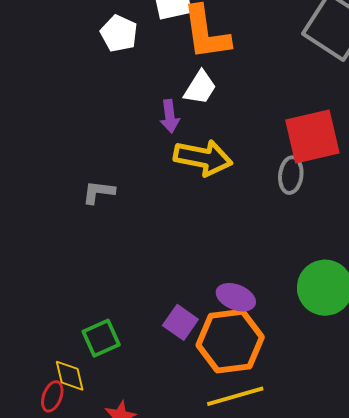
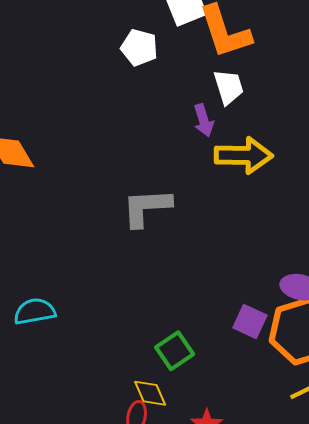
white trapezoid: (200, 88) -> (229, 87), turned -39
gray L-shape: (98, 192) -> (147, 207), size x1.6

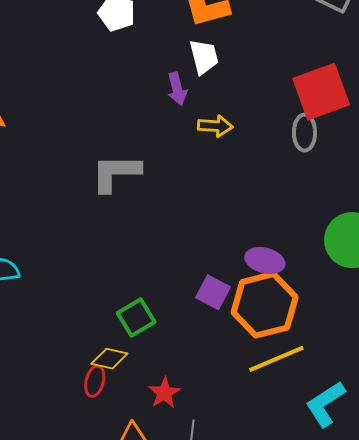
yellow arrow: (244, 155) -> (215, 126), size x0.6
yellow diamond: (150, 393) -> (109, 359), turned -57

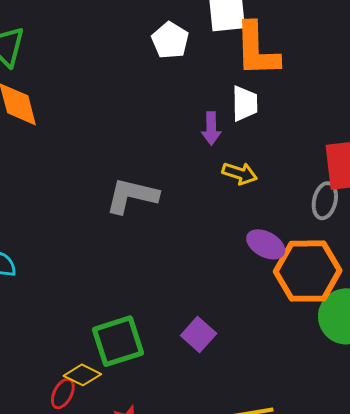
purple ellipse: (265, 260) -> (266, 244), moved
orange hexagon: (265, 305) -> (308, 271), moved
green square: (136, 317) -> (118, 341), size x1.4

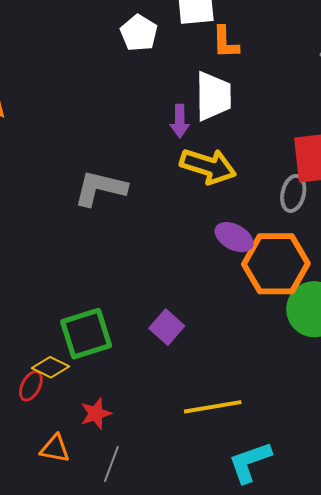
orange L-shape: (257, 50) -> (225, 42), size x0.6
white trapezoid: (245, 104) -> (213, 96), size x1.4
yellow arrow: (240, 173) -> (208, 166), size x1.6

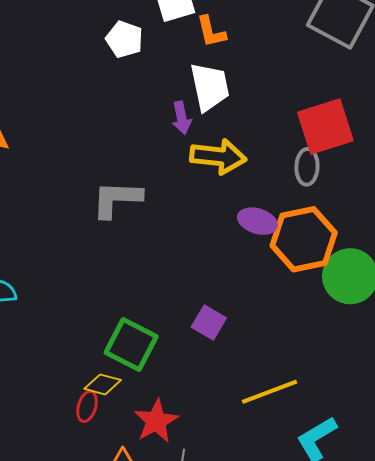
green square: (86, 334) -> (131, 344), turned -34
red star: (96, 414) -> (156, 421), size x1.4

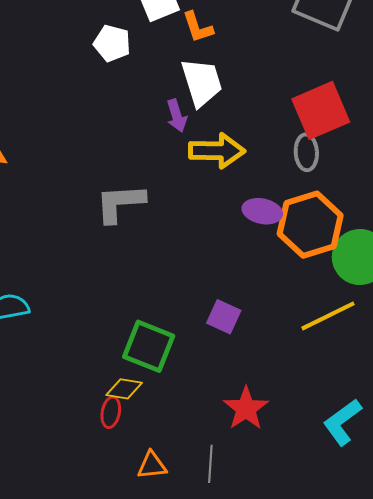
yellow line: (269, 392) -> (328, 316), moved
red star: (156, 421) -> (246, 408), moved

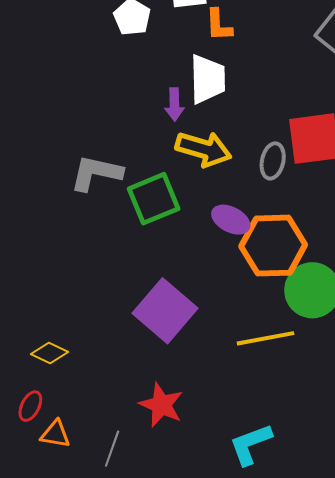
gray ellipse: (306, 152) -> (273, 161), moved
purple square: (224, 317) -> (165, 311), size x1.8
green square: (149, 346) -> (154, 199), moved, turned 30
red star: (246, 408) -> (161, 405), turned -30
red ellipse: (111, 412) -> (30, 406), moved

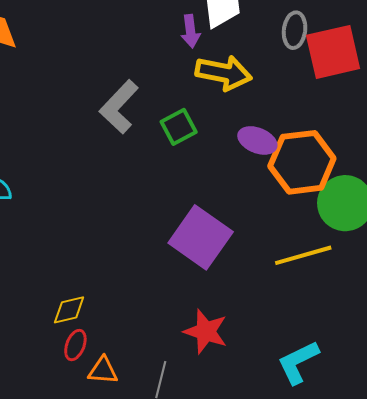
gray ellipse: (273, 161) -> (295, 30), moved
gray L-shape: (96, 173) -> (119, 107), turned -54
green square: (154, 199) -> (179, 127), size x0.7
yellow diamond: (50, 353) -> (69, 310), moved, turned -33

